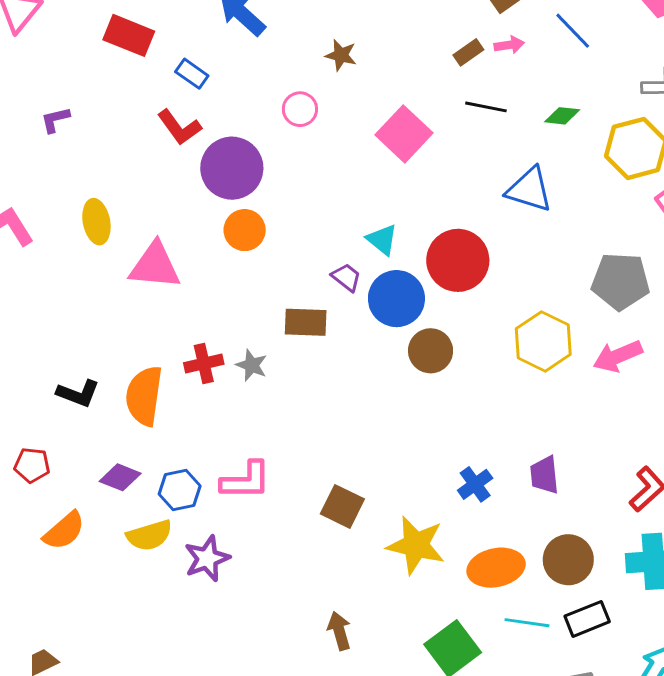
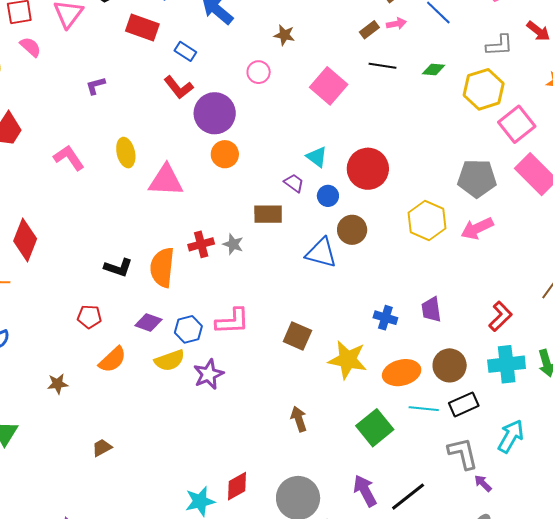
blue triangle: (529, 190) -> (321, 253), moved
blue circle: (396, 299) -> (328, 196), size x0.6
blue cross: (475, 484) -> (385, 318), turned -35

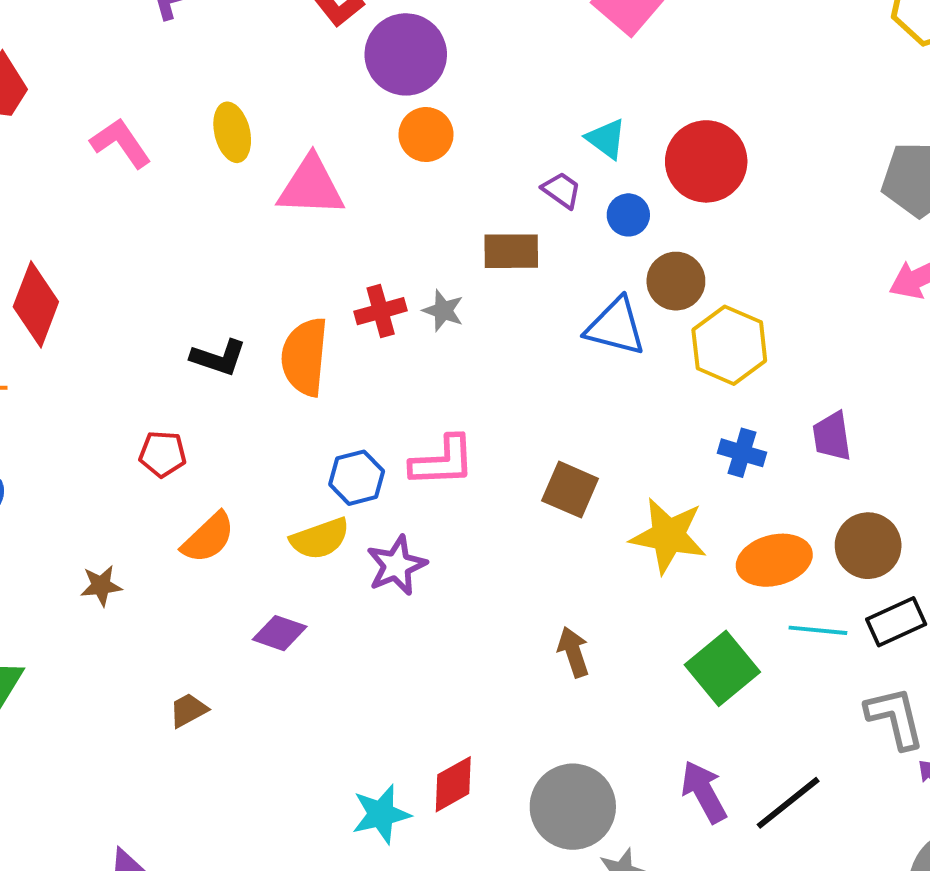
yellow hexagon: (427, 221) -> (729, 345), moved
purple diamond: (148, 322) -> (280, 633), moved

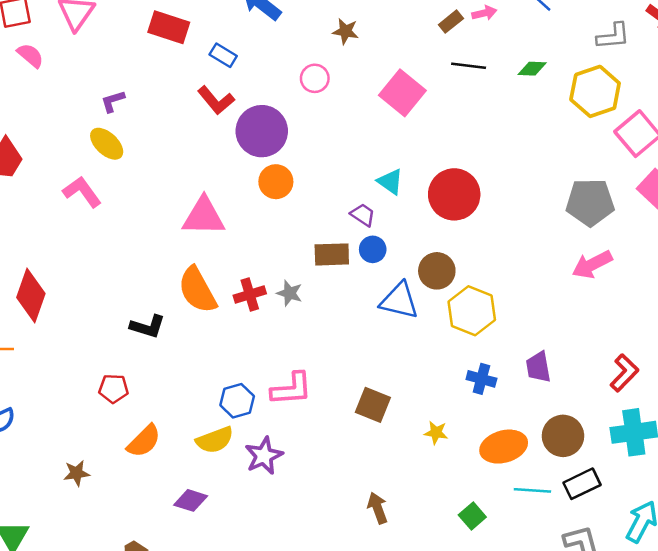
yellow ellipse: (232, 132) -> (107, 144), moved, turned -32
blue circle: (628, 215) -> (373, 249), moved
orange semicircle: (305, 357) -> (197, 290), moved, turned -33
yellow star: (668, 536) -> (436, 433), size x0.5
green square: (722, 668) -> (472, 516), size x0.6

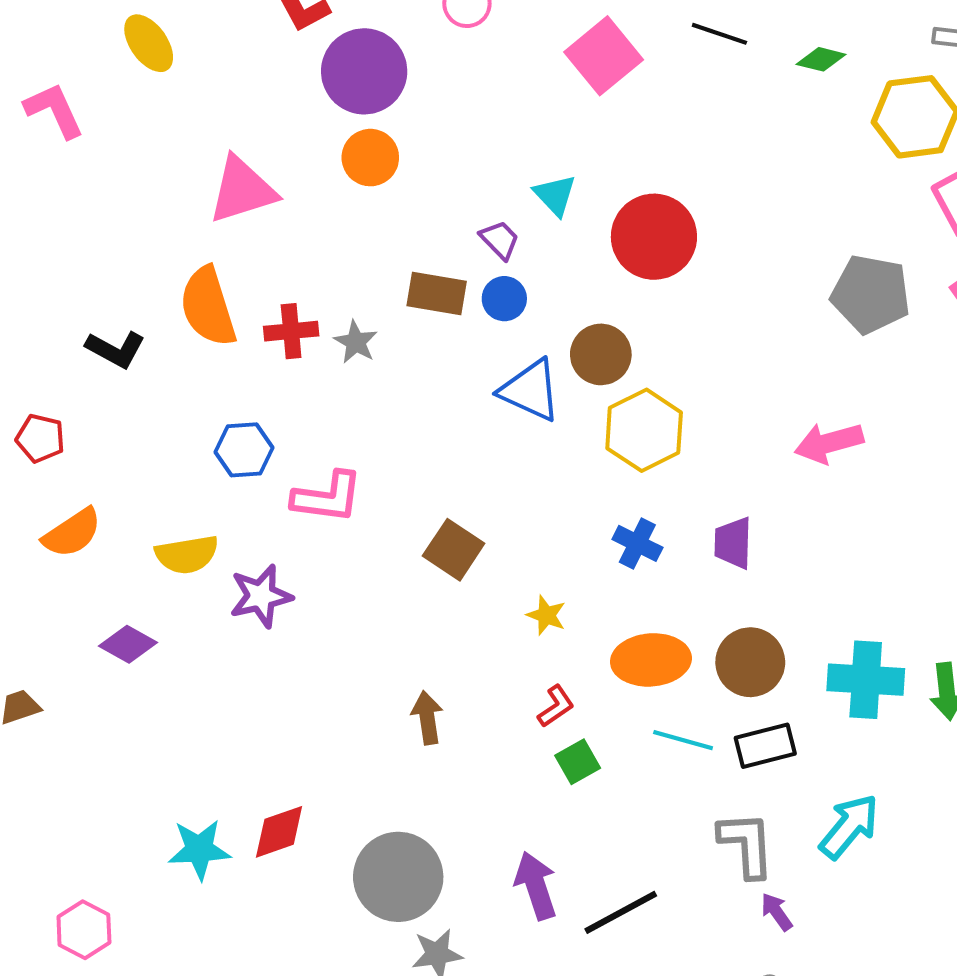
yellow ellipse: (107, 144) -> (149, 43), moved
pink triangle: (204, 216) -> (242, 190), turned -30
pink arrow: (592, 264) -> (829, 443), moved
red L-shape: (624, 373) -> (556, 706), moved, size x0.7
blue hexagon: (237, 401) -> (244, 450), moved

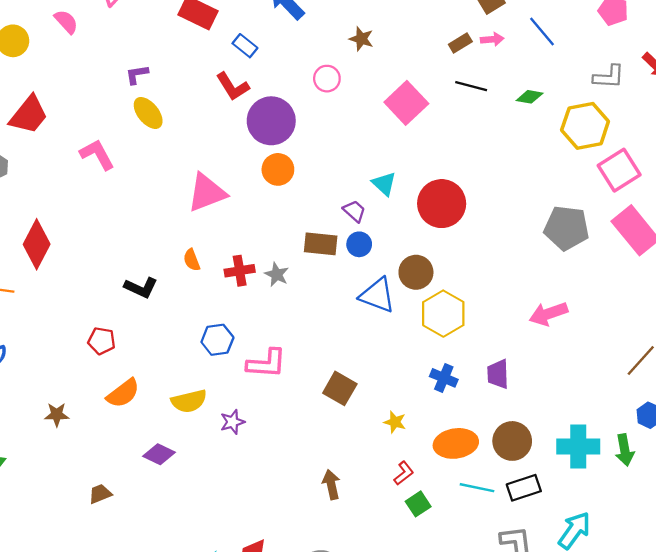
orange semicircle: (208, 307) -> (192, 260), size x0.5
purple star: (261, 596) -> (232, 422), size x0.7

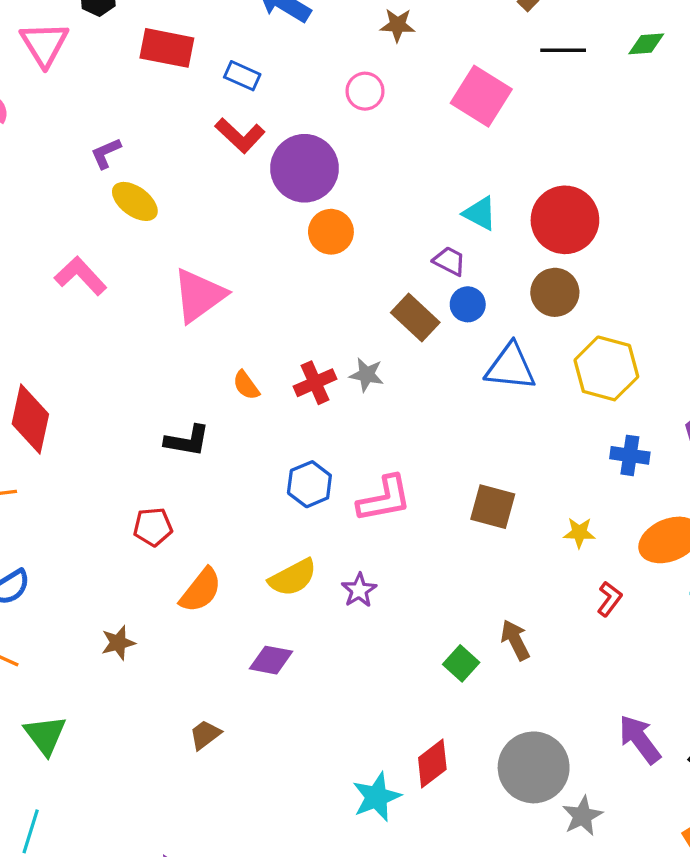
pink triangle: (207, 193) -> (199, 295), moved
brown rectangle: (321, 244) -> (415, 318), turned 52
brown circle: (416, 272) -> (555, 292), moved
green square: (418, 504) -> (461, 663), moved

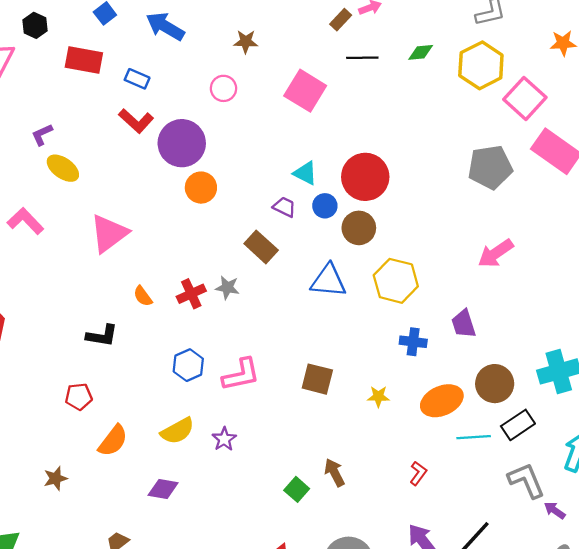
blue circle: (468, 304) -> (325, 206), moved
red L-shape: (609, 599) -> (418, 473), moved

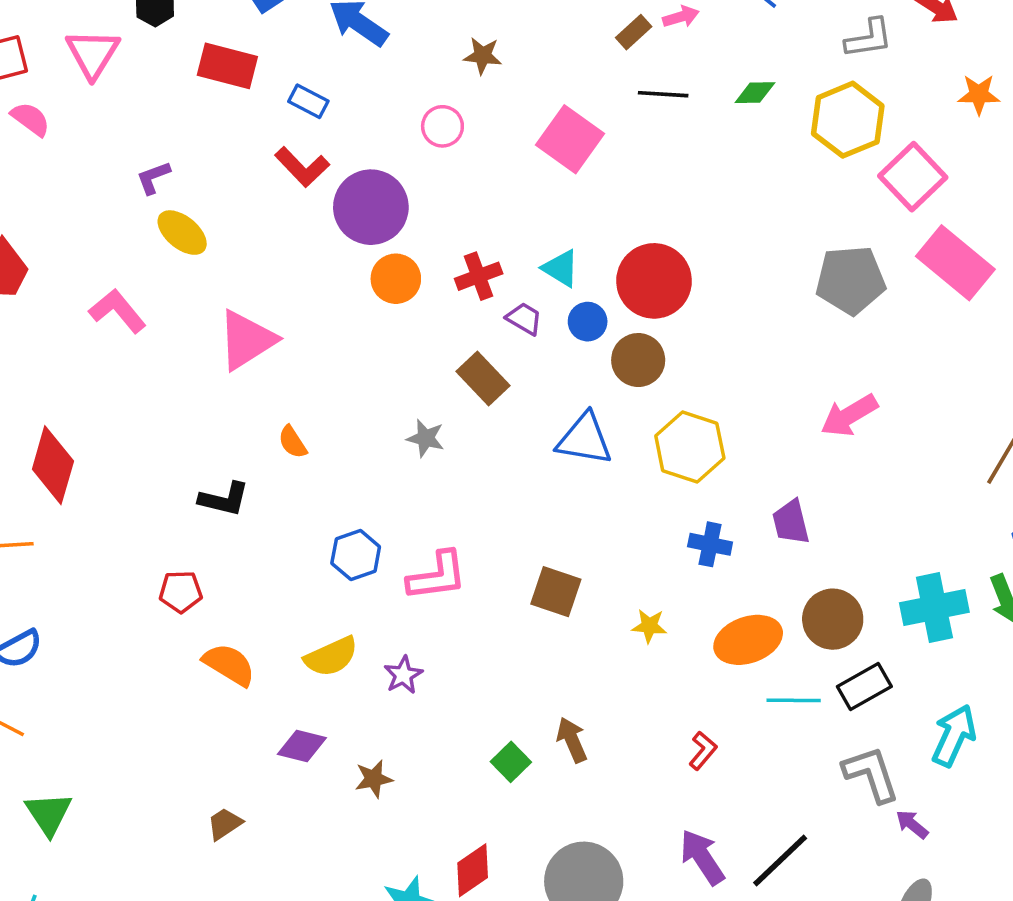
red cross: (191, 294) -> (479, 276), moved
orange semicircle: (113, 441) -> (229, 665), turned -100
brown star: (56, 478) -> (374, 779), moved

